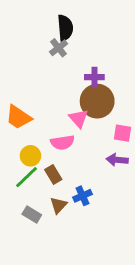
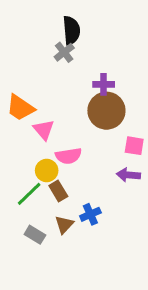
orange trapezoid: (18, 117) -> (20, 108), moved
pink triangle: (78, 118) -> (44, 130), moved
yellow circle: (30, 156) -> (47, 170), moved

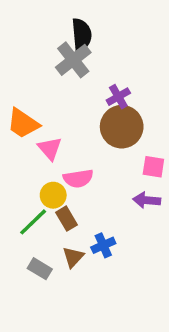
gray cross: (64, 52) -> (73, 60), size x1.5
purple cross: (104, 84) -> (118, 97), turned -30

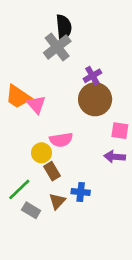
pink triangle: (50, 148) -> (36, 104), moved
green line: (33, 222) -> (19, 189), moved
blue cross: (103, 245) -> (81, 192), turned 30

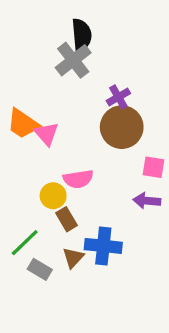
blue cross: (81, 192) -> (103, 246), size x1.5

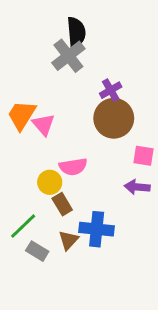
orange trapezoid: (23, 124) -> (22, 115), turned 88

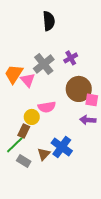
gray cross: (68, 56) -> (44, 64), moved
brown circle: (114, 118) -> (79, 89), moved
brown rectangle: (62, 204) -> (24, 131), moved, turned 56
blue cross: (97, 229) -> (62, 147), turned 30

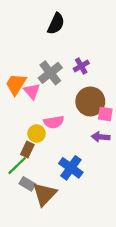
black semicircle: (49, 21) -> (56, 24), turned 30
brown triangle: (44, 154) -> (45, 194), moved, size x1.6

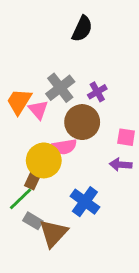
black semicircle: (56, 24) -> (82, 29), moved
purple cross: (81, 66) -> (97, 92), moved
brown circle: (90, 101) -> (82, 122), moved
yellow circle: (37, 133) -> (44, 160), size x1.6

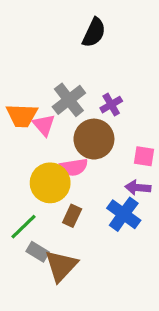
orange trapezoid: (19, 101) -> (22, 116), turned -120
brown rectangle: (33, 180) -> (72, 216), moved
blue cross: (85, 202) -> (124, 214), moved

